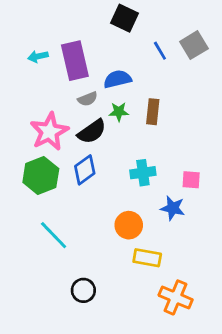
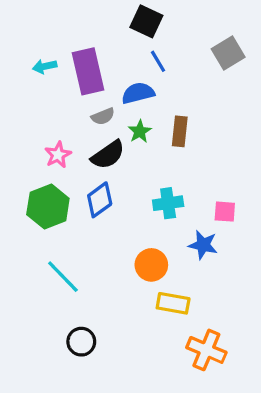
blue line: (160, 51) -> (158, 61), moved
green star: (119, 112) -> (140, 131), turned -30
pink star: (49, 132) -> (58, 155), size x0.6
black circle: (83, 290) -> (81, 342), moved

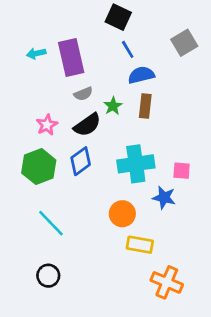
blue semicircle: (138, 93) -> (141, 75), moved
cyan cross: (168, 203) -> (136, 164), size x1.5
black circle: (81, 342) -> (48, 276), moved

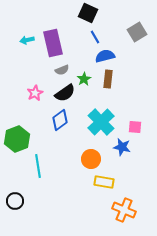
cyan cross: (136, 164) -> (101, 122), turned -36
green hexagon: (39, 167) -> (17, 139), moved
cyan line: (51, 223) -> (38, 166), turned 35
black circle: (48, 276) -> (15, 201), moved

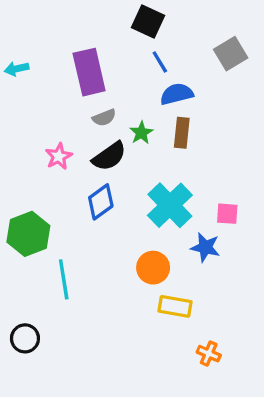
cyan arrow: (27, 40) -> (17, 69), moved
orange cross: (124, 210) -> (209, 354), size x0.6

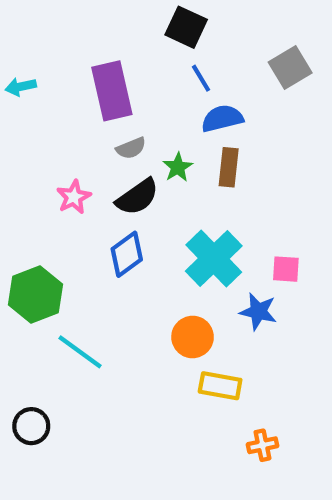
cyan line: (64, 279) -> (80, 352), turned -45
orange cross: (209, 354) -> (263, 445), turned -35

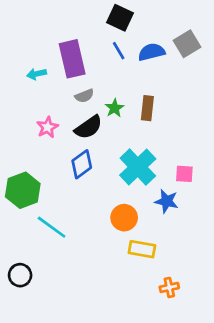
blue line: (201, 78) -> (119, 51), moved
cyan arrow: (21, 87) -> (36, 74), moved
blue semicircle: (222, 118) -> (151, 52), moved

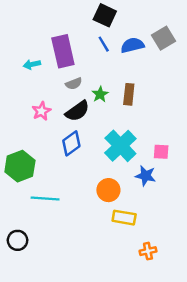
cyan line: (52, 227) -> (45, 198), turned -32

